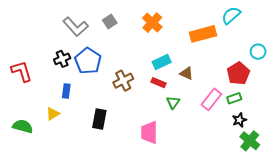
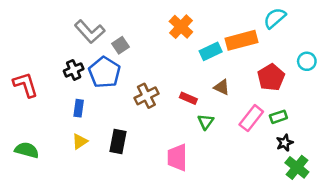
gray square: (110, 22) -> (121, 45), moved
cyan rectangle: (162, 62) -> (211, 51), moved
red pentagon: (238, 73) -> (271, 77), moved
yellow triangle: (53, 114) -> (80, 141), moved

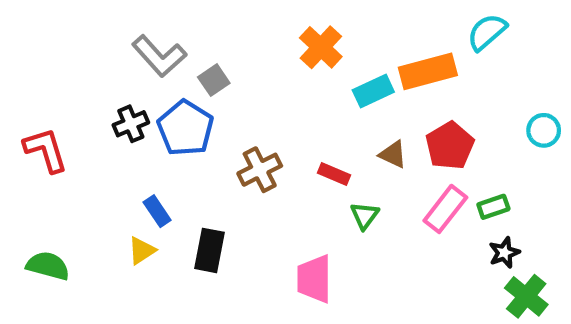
cyan circle: (307, 61) -> (544, 130), moved
red pentagon: (271, 77) -> (450, 146), moved
blue rectangle: (79, 108) -> (157, 211), moved, turned -42

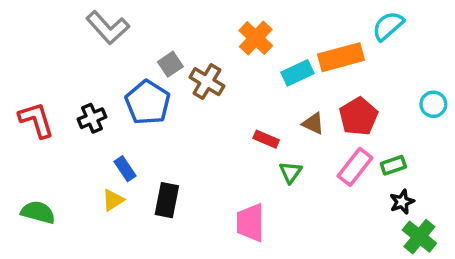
gray L-shape: (159, 56) -> (108, 28), moved
black cross: (131, 124) -> (92, 118), moved
brown cross: (260, 170) -> (207, 82), moved, turned -32

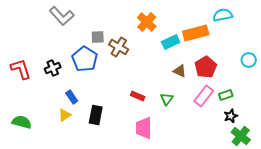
cyan semicircle: (388, 26) -> (223, 15), turned 30
gray square: (170, 64) -> (98, 37), turned 32
red rectangle: (266, 139) -> (138, 96), moved

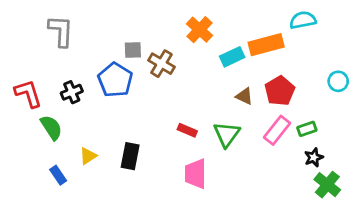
gray L-shape: (62, 16) -> (61, 31), moved, turned -135
blue rectangle: (72, 97) -> (58, 175), moved
green triangle: (167, 99) -> (227, 134), size x1.5
green semicircle: (22, 122) -> (51, 128), moved, turned 42

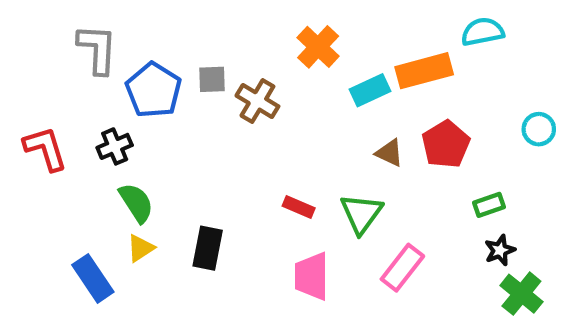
blue pentagon: (115, 80) -> (154, 90), moved
green semicircle: (51, 128) -> (136, 203), moved
pink rectangle: (277, 130) -> (402, 268), moved
blue rectangle: (58, 175) -> (93, 278), size x1.5

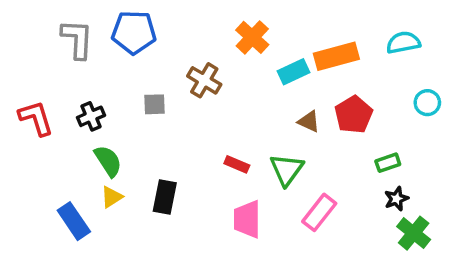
cyan semicircle: (483, 32) -> (403, 43), moved
gray square: (212, 79) -> (154, 104), moved
blue pentagon: (154, 90) -> (134, 32), moved, turned -30

